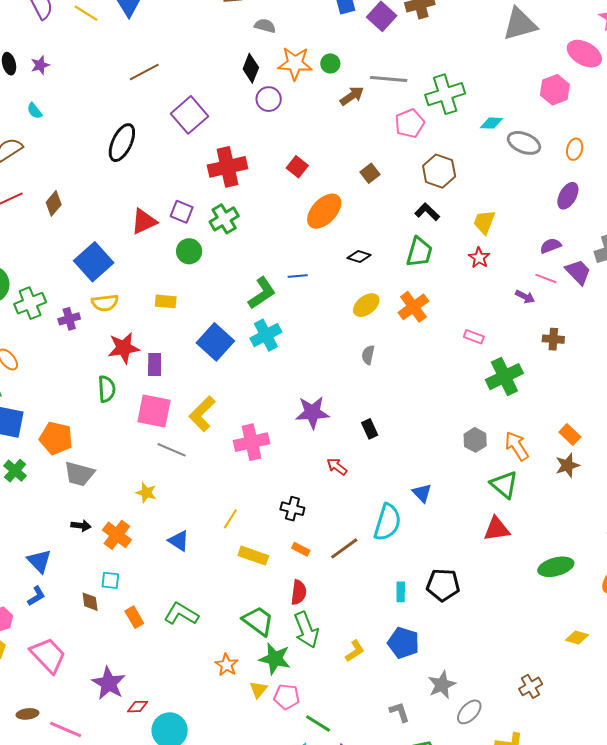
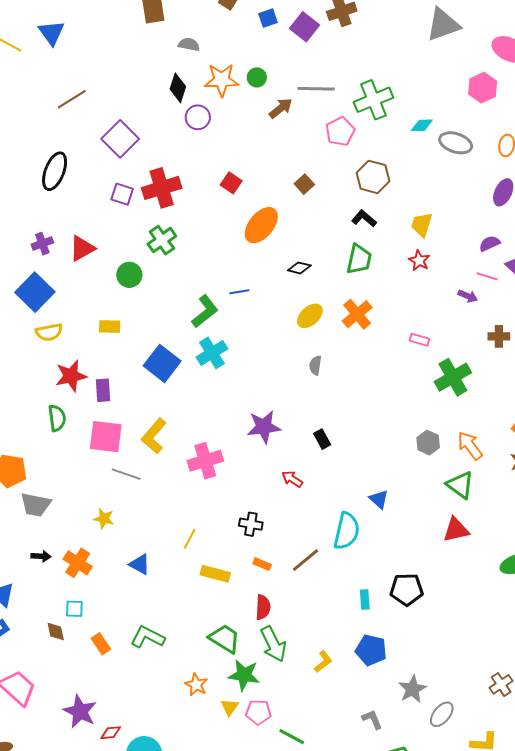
purple square: (182, 212) -> (122, 194), moved
purple cross: (69, 319) -> (42, 244), moved

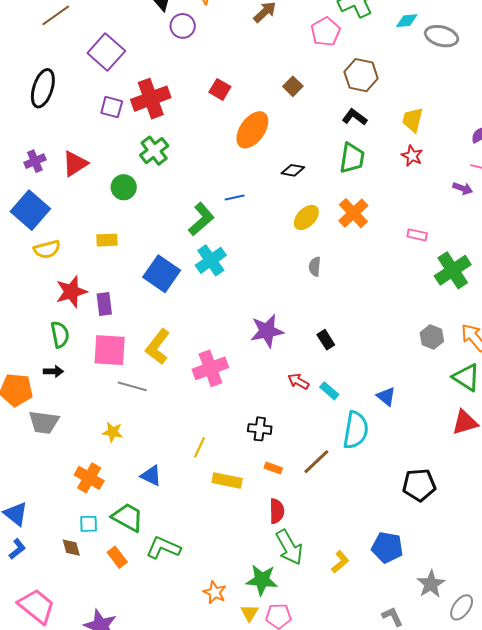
black arrow: (41, 556) -> (53, 371), moved
cyan rectangle: (365, 599) -> (329, 391), moved, turned -42
green trapezoid: (225, 639) -> (128, 517), moved

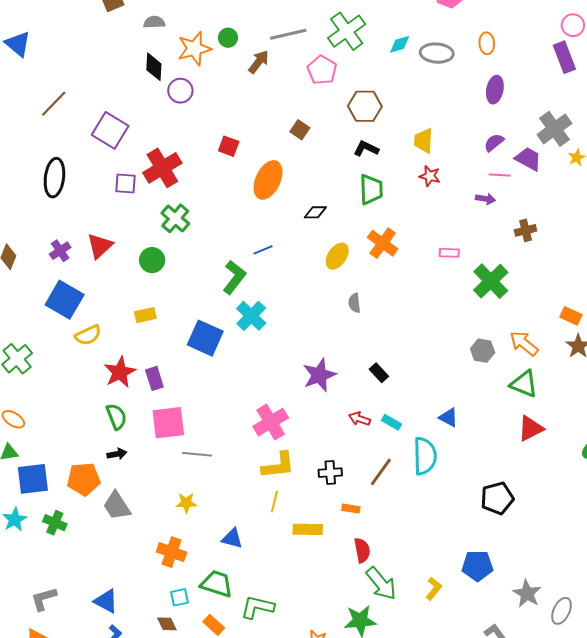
yellow L-shape: (158, 347) -> (278, 465), moved, turned -123
gray trapezoid: (44, 422) -> (117, 506), turned 60
brown line: (316, 462) -> (381, 472), moved

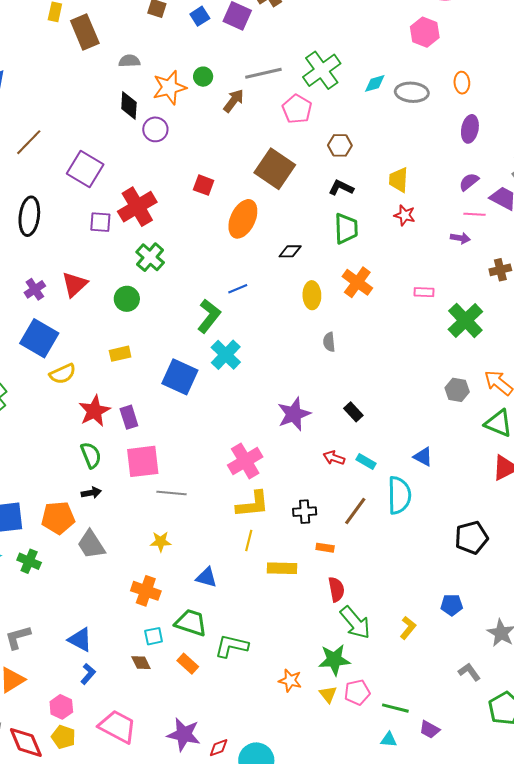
brown hexagon: (365, 106) -> (340, 145), size x0.7
brown square: (300, 130) -> (275, 169), size x2.0
yellow ellipse: (337, 256) -> (312, 295), turned -36
blue pentagon: (477, 566) -> (452, 605), size x0.7

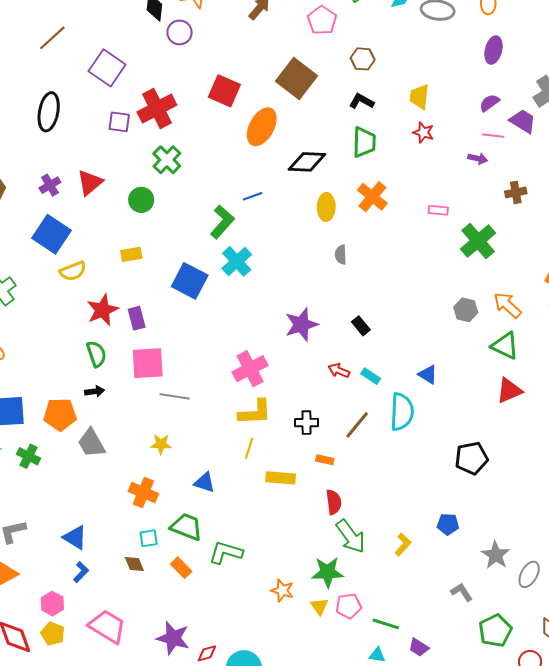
red square: (204, 185) -> (224, 91), size x1.5
black diamond: (290, 251) -> (307, 162), size x1.6

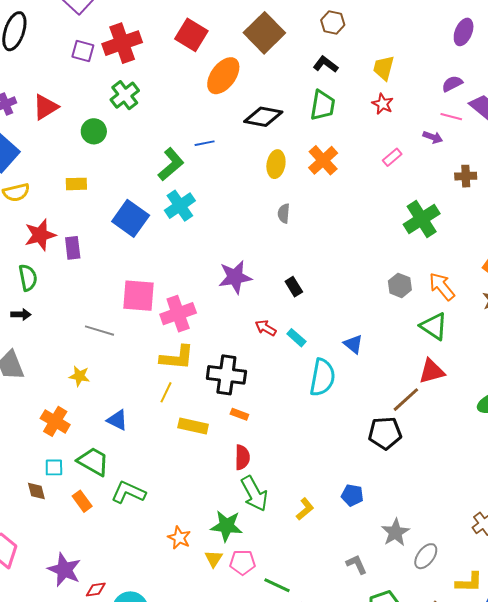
pink rectangle: (438, 210) -> (392, 157), moved, turned -54
pink square: (148, 363) -> (139, 296), moved
black cross: (306, 423) -> (226, 375), size x1.6
brown line: (357, 425) -> (406, 400), moved

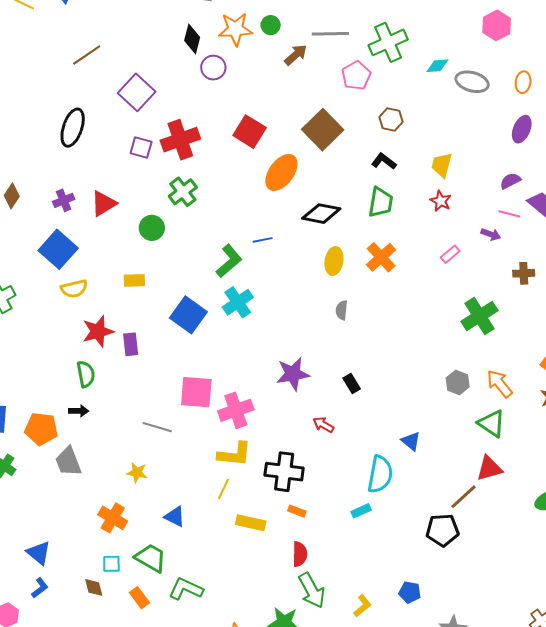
cyan rectangle: (296, 338) -> (361, 511), moved, turned -66

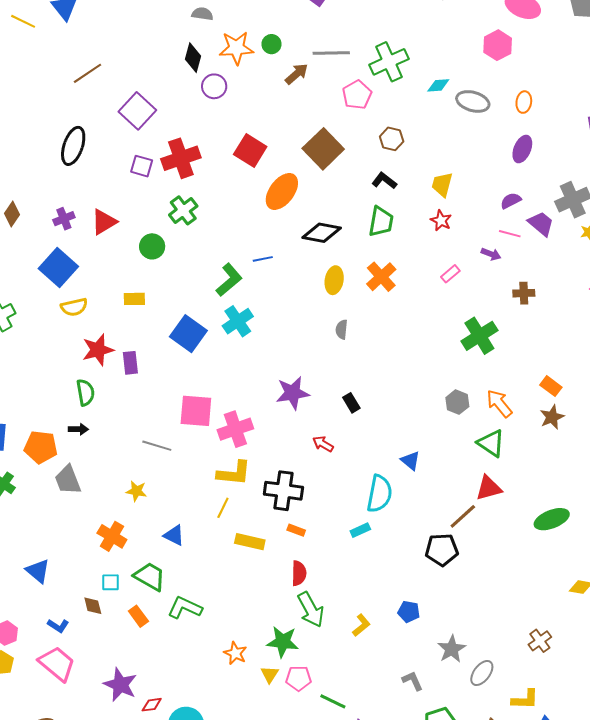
blue L-shape: (40, 588) -> (58, 626), moved, turned 70

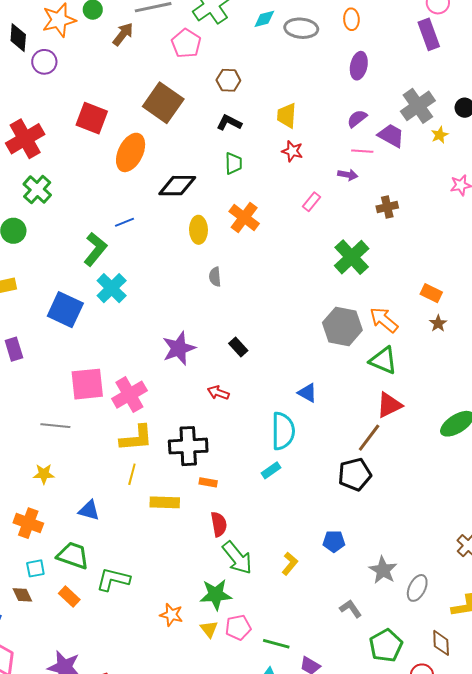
green trapezoid: (381, 222) -> (234, 163), size x0.7
gray hexagon: (457, 402) -> (342, 326), size x1.6
brown star: (552, 417) -> (438, 323), size x0.7

